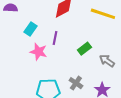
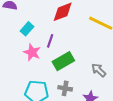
green rectangle: (84, 49) -> (63, 61), moved, size x1.5
gray cross: (76, 83) -> (65, 88), turned -32

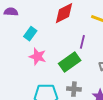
purple line: (50, 41) -> (82, 42), moved

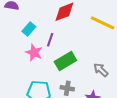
purple line: (82, 42) -> (50, 40), moved

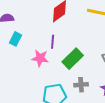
cyan rectangle: (29, 29) -> (16, 39), moved

